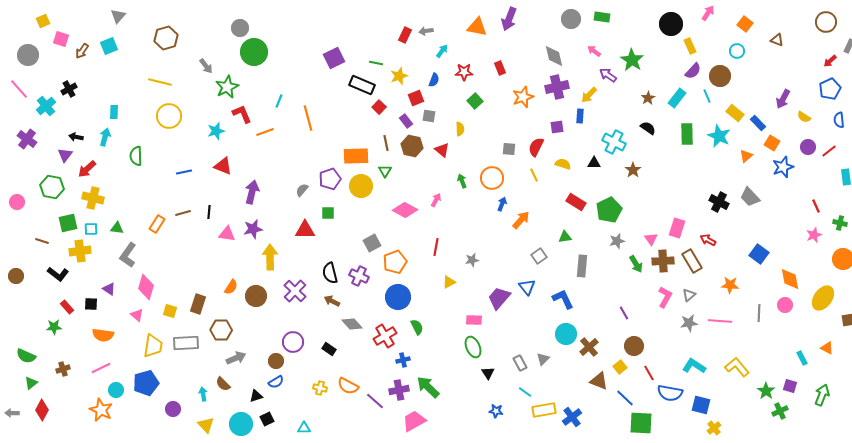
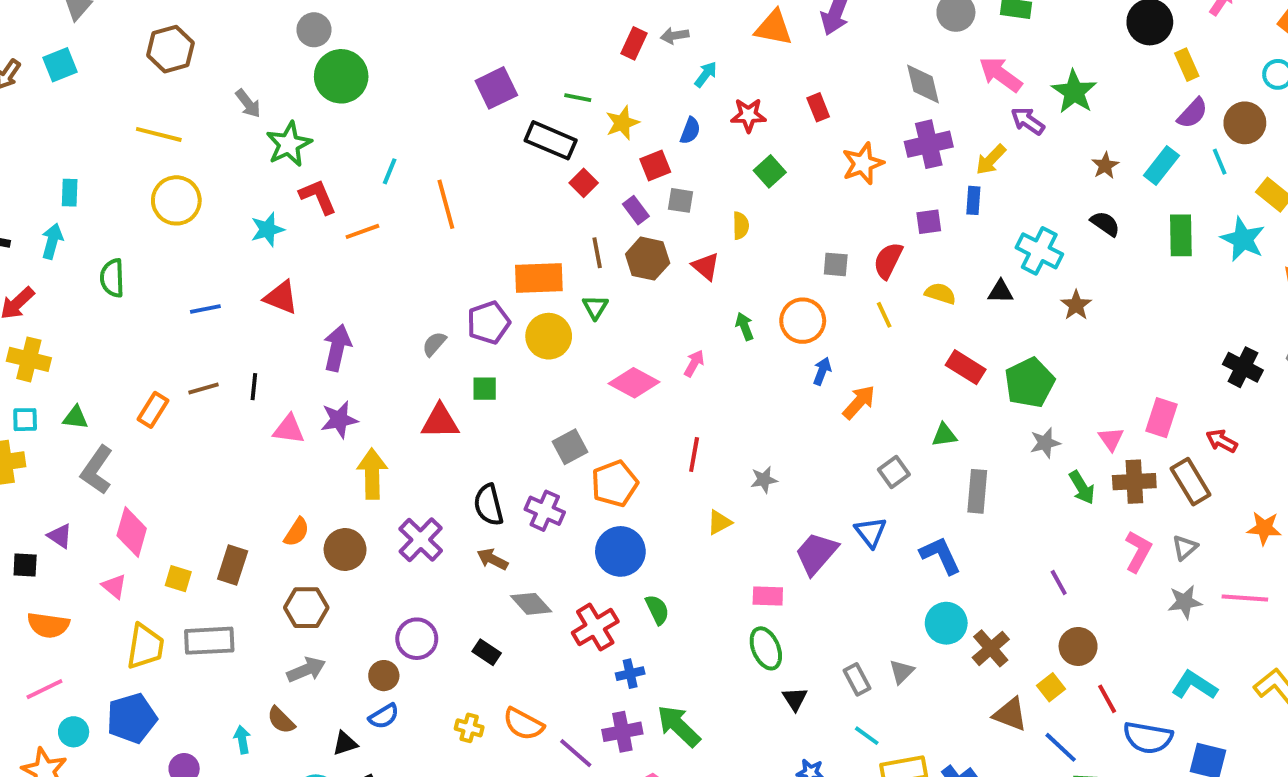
pink arrow: (594, 51) -> (1001, 74), size x1.6
brown hexagon: (221, 330) -> (306, 608), moved

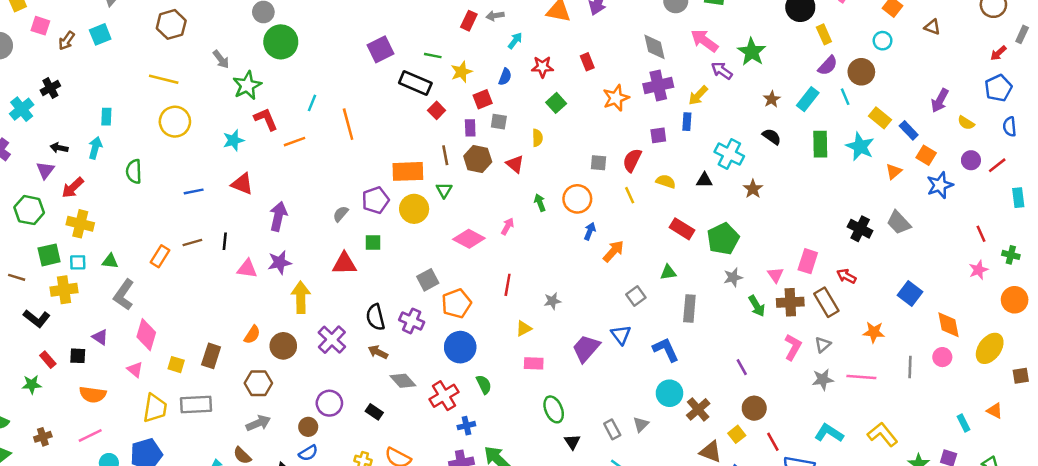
purple rectangle: (636, 210) -> (470, 128), turned 35
pink rectangle: (768, 596) -> (534, 363), moved

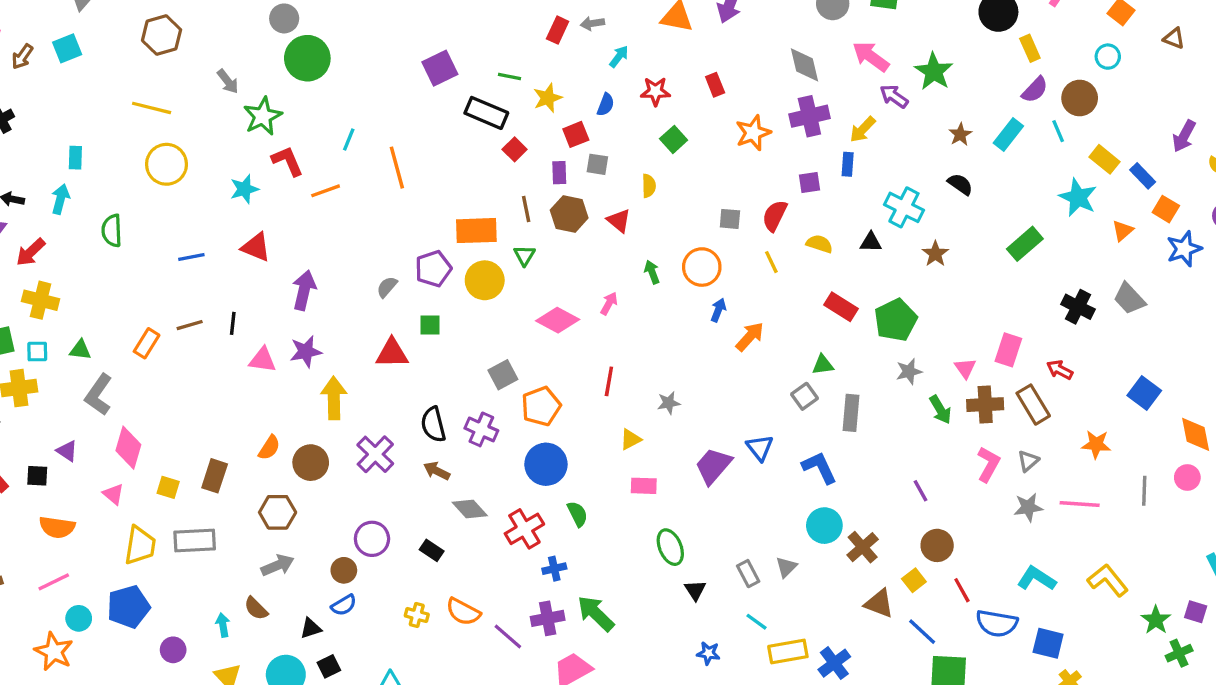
green rectangle: (820, 144) -> (1025, 244), moved, turned 50
gray square: (636, 296) -> (805, 396), moved

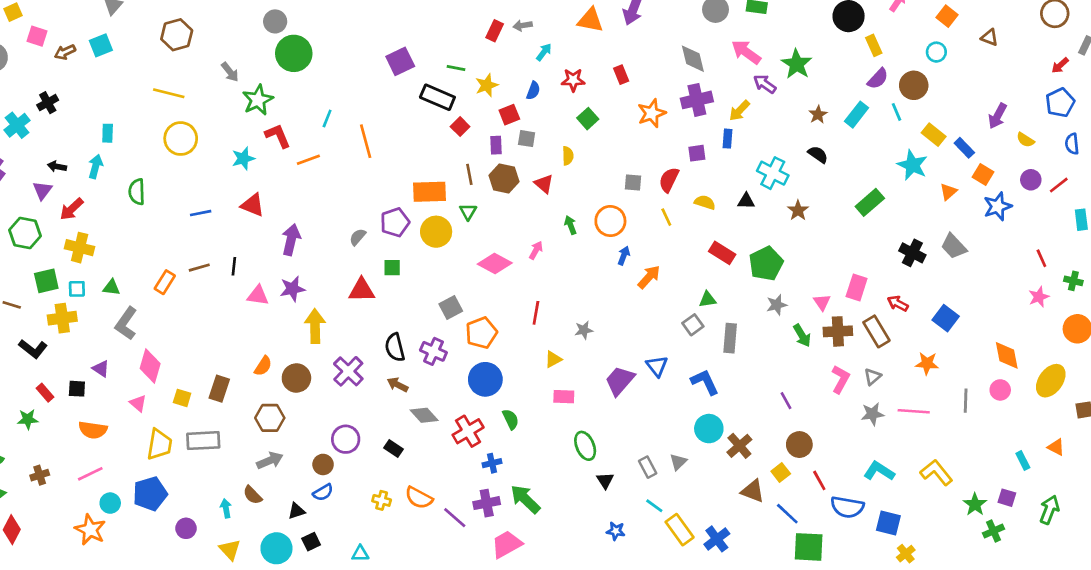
brown arrow: (22, 57) -> (65, 52), turned 30
blue square: (1144, 393) -> (946, 318), moved
yellow rectangle: (788, 652) -> (680, 530), turned 64

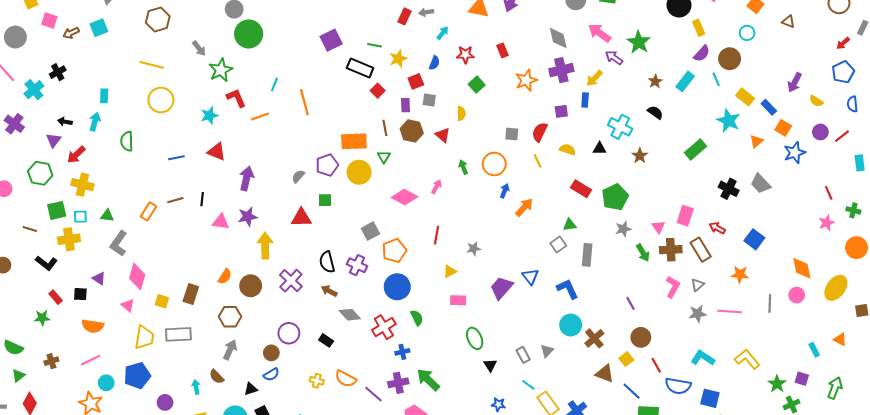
gray arrow: (270, 460) -> (230, 350), turned -42

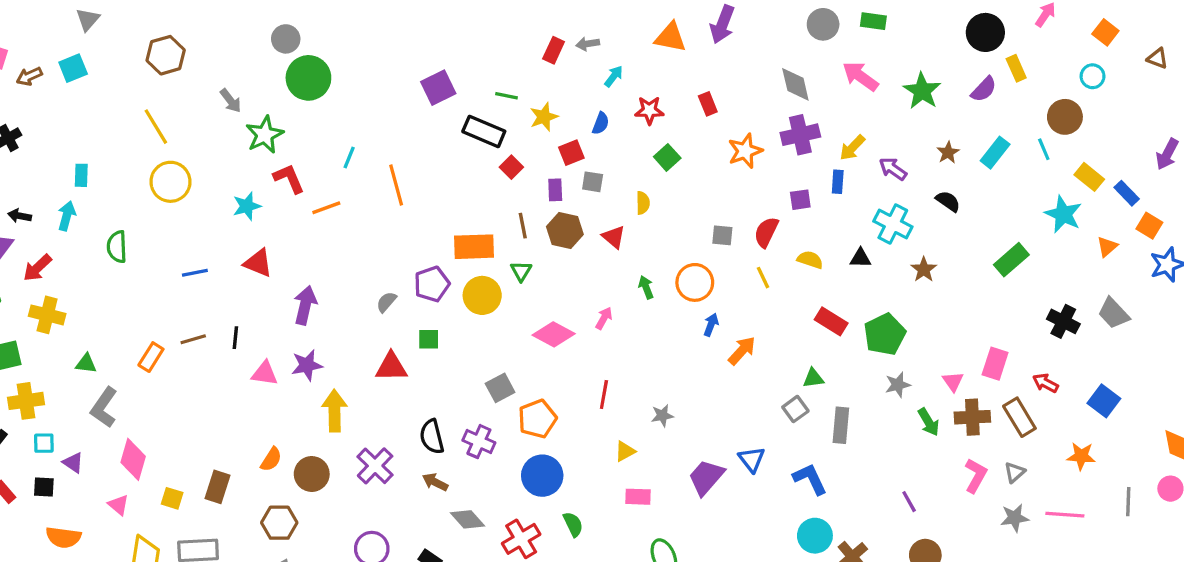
purple semicircle: (702, 54) -> (984, 89), moved
purple arrow: (614, 58) -> (893, 169), moved
yellow line: (152, 65) -> (156, 127), turned 45
cyan square: (80, 217) -> (44, 443), moved

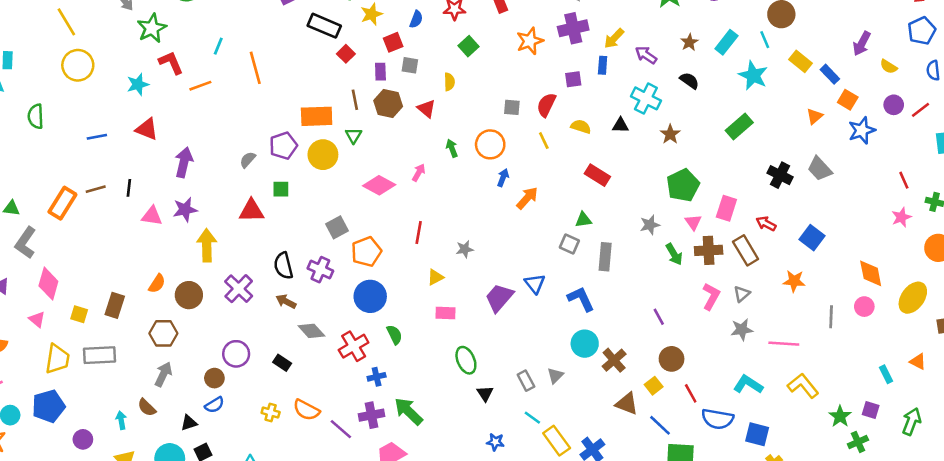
cyan star: (1063, 214) -> (753, 75), moved
green pentagon: (885, 334) -> (683, 185), moved
orange rectangle: (151, 357) -> (62, 203), size x1.4
gray square: (795, 409) -> (569, 244), turned -30
pink line: (1065, 515) -> (784, 344), moved

